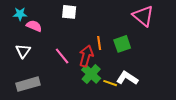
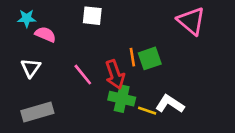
green square: (122, 44) -> (150, 58), moved
red arrow: (86, 56) -> (115, 75), turned 145
green cross: (91, 74) -> (122, 99), turned -30

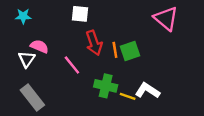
pink semicircle: (45, 34) -> (39, 46), moved
red arrow: (115, 75) -> (94, 43), moved
gray rectangle: (37, 112) -> (32, 97), turned 68

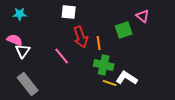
pink triangle: (166, 19) -> (143, 16), size x0.6
pink semicircle: (39, 46) -> (15, 40), moved
green square: (130, 51) -> (124, 30), moved
green cross: (106, 86) -> (104, 65), moved

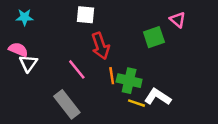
orange line: (99, 43) -> (112, 76), moved
gray rectangle: (28, 84) -> (67, 104), moved

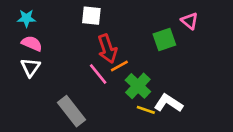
pink semicircle: (18, 50) -> (32, 43), moved
pink line: (77, 69) -> (98, 74), moved
orange line: (112, 76) -> (119, 66), moved, turned 70
green cross: (129, 81) -> (138, 86), turned 30

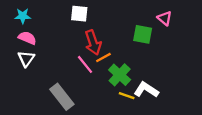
green square: (164, 39) -> (143, 34), turned 30

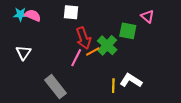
pink semicircle: (27, 38) -> (33, 15), moved
pink line: (85, 64) -> (76, 58), turned 66
green cross: (120, 75) -> (107, 45), moved
yellow line: (127, 96) -> (113, 86), turned 72

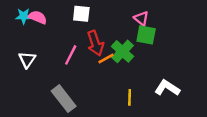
pink triangle: (147, 16) -> (141, 18), moved
pink line: (76, 58) -> (71, 55), moved
white L-shape: (131, 80) -> (167, 88), moved

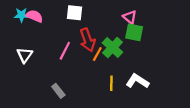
orange line: (106, 58) -> (97, 54), turned -32
white L-shape: (167, 88) -> (137, 81), moved
yellow line: (130, 97) -> (111, 83), moved
gray rectangle: (64, 99) -> (58, 91), size x0.6

